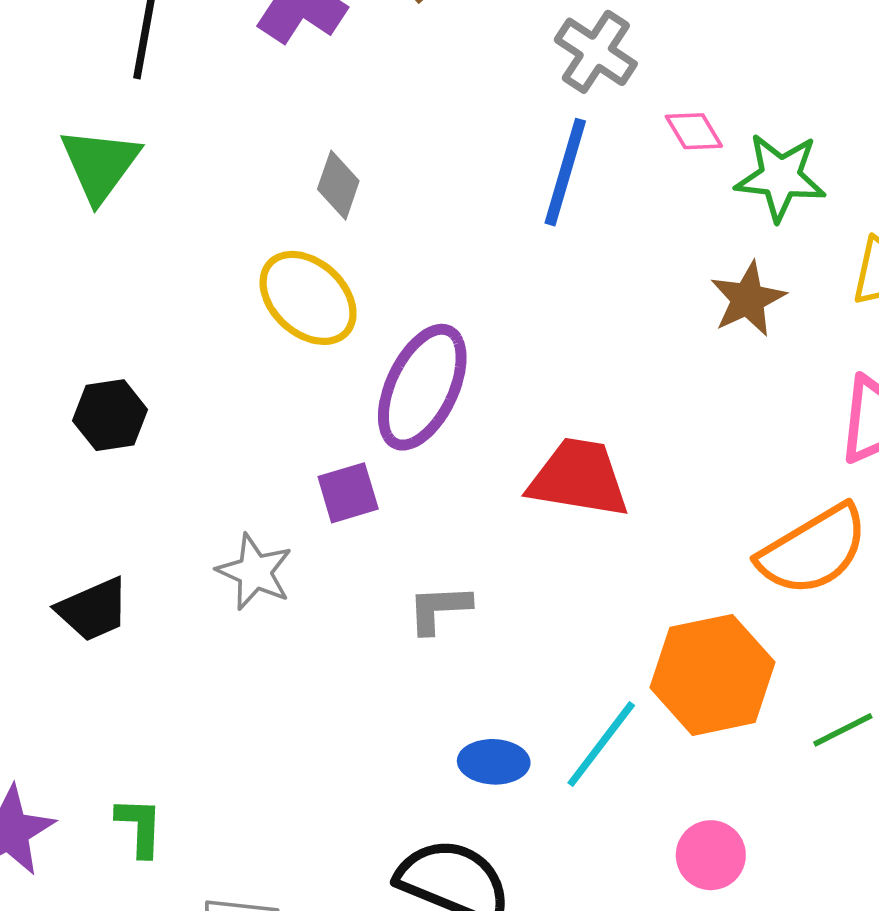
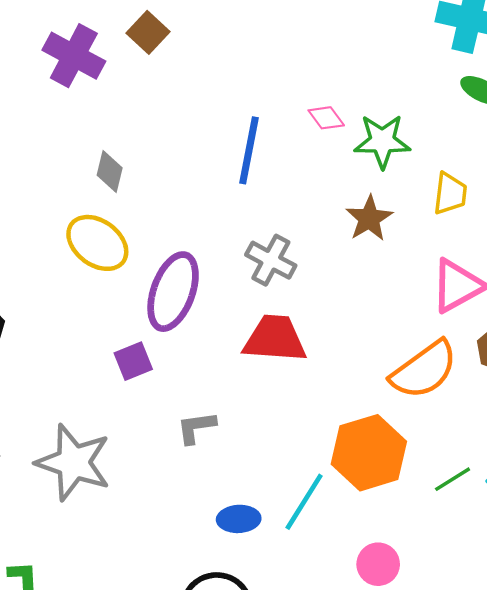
gray cross: (596, 52) -> (271, 260), moved
gray star: (255, 572) -> (73, 462), moved, size x1.6

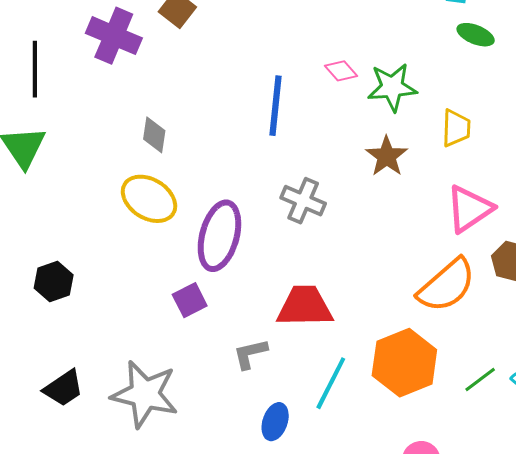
red trapezoid: (275, 339) -> (305, 306), moved
cyan line: (304, 502) -> (331, 383), moved
blue ellipse: (239, 519) -> (275, 422), moved, turned -63

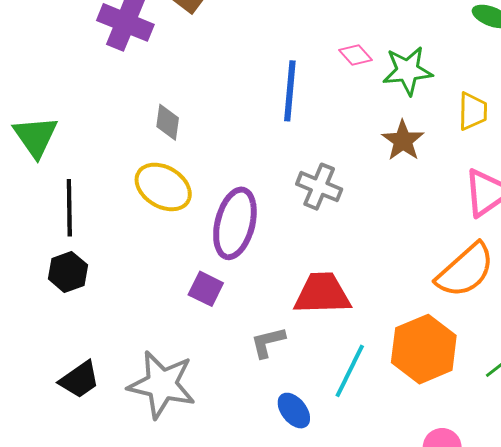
black line: (35, 69) -> (69, 208), moved
purple square: (190, 300) -> (206, 289), turned -36
blue ellipse: (275, 422) -> (294, 411), turned -57

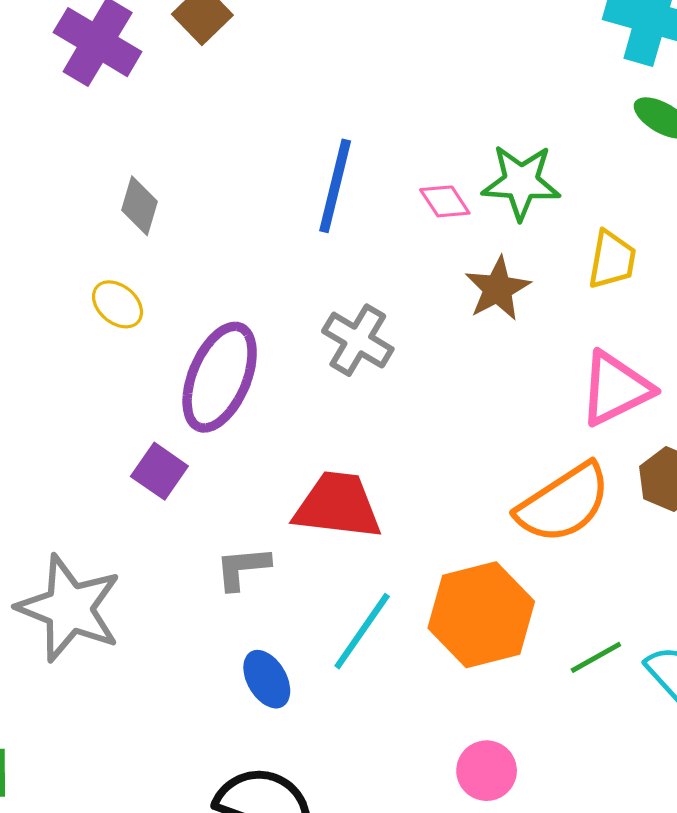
pink diamond: (356, 55) -> (445, 201), moved
yellow ellipse: (163, 187) -> (118, 304), size x0.6

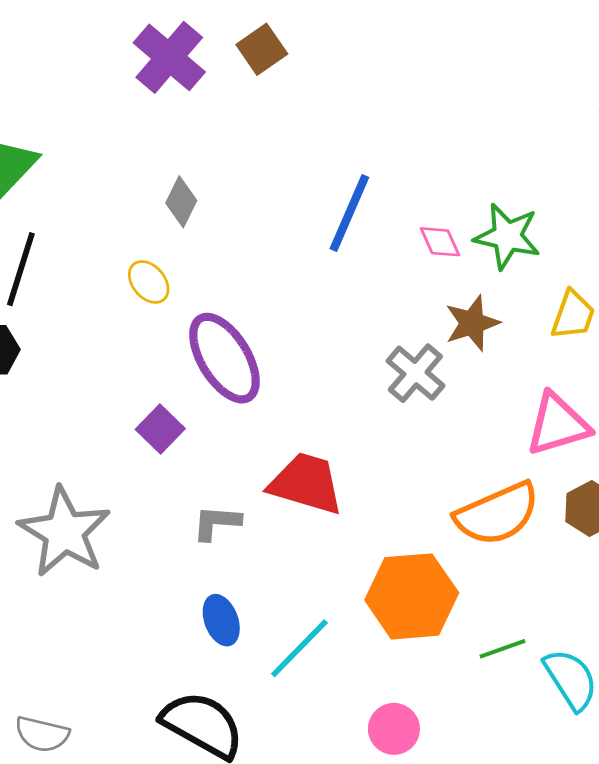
gray cross: (358, 340) -> (415, 373), moved
purple ellipse: (220, 377) -> (225, 358), turned -64
cyan line: (362, 631) -> (299, 648), moved

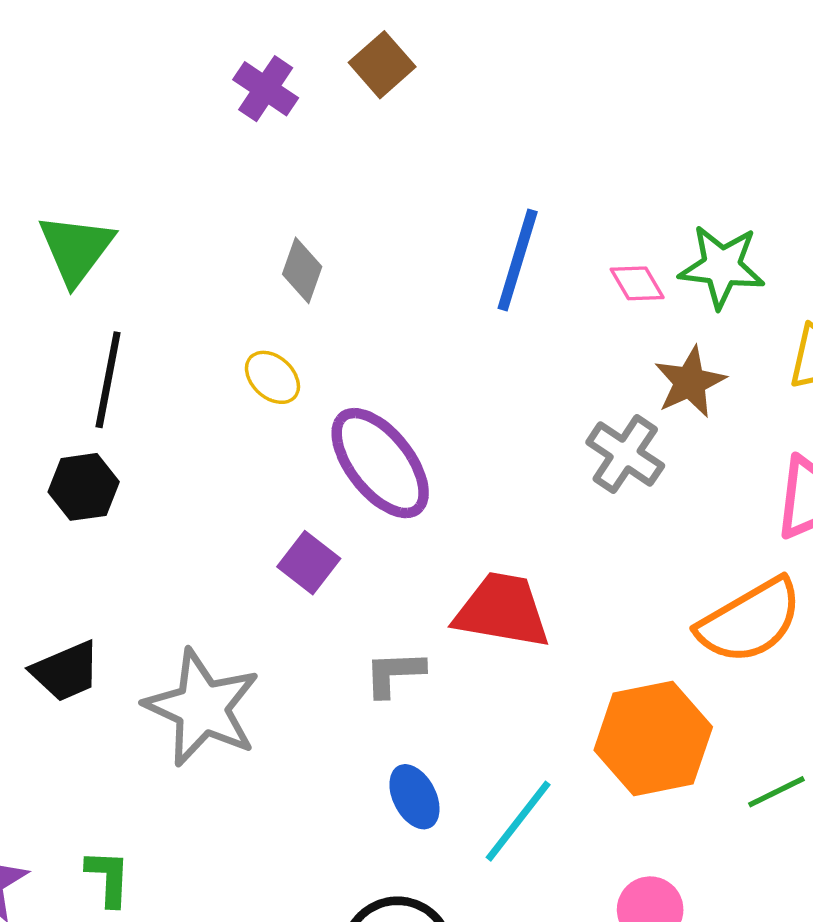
purple cross: (169, 57) -> (266, 89), size x0.7

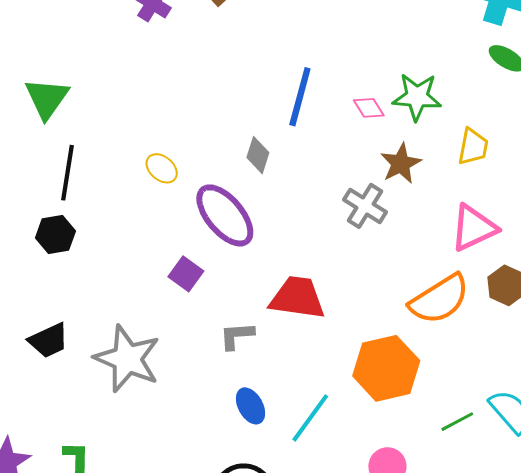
gray diamond: (302, 270) -> (258, 155), moved
green line: (776, 792) -> (457, 422), moved

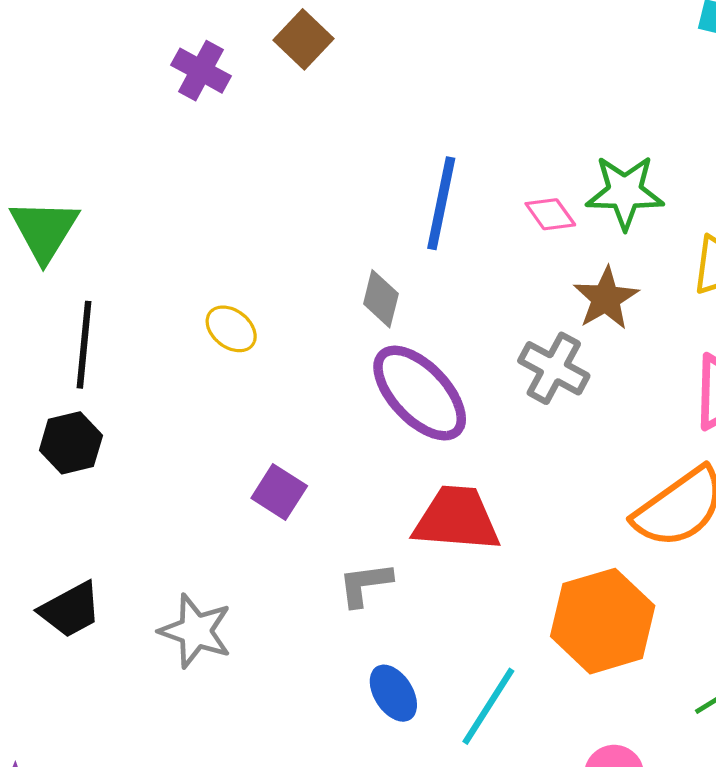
purple ellipse: (225, 215) -> (420, 393), moved
gray star: (127, 359) -> (196, 631), size x0.7

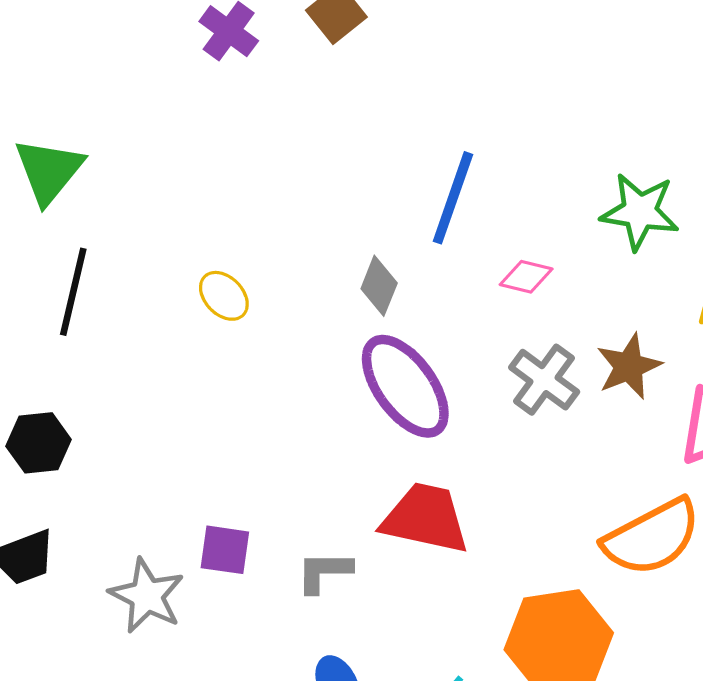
pink diamond: (550, 214) -> (526, 277), moved, turned -48
brown star: (606, 298) -> (629, 366), moved
black hexagon: (71, 443) -> (39, 443), moved
purple square: (279, 492) -> (225, 550), moved, turned -32

